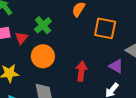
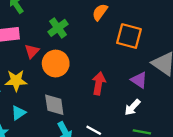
red triangle: (21, 38) -> (32, 51), moved

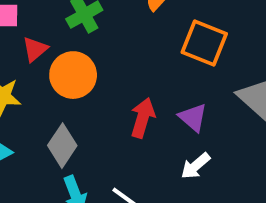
purple triangle: (139, 80) -> (193, 117), moved
gray diamond: (54, 105) -> (62, 146), turned 35

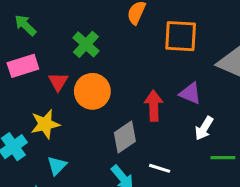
gray diamond: (62, 146) -> (125, 137), moved, turned 40

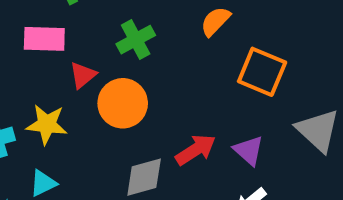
red arrow: (154, 106) -> (196, 150), turned 40

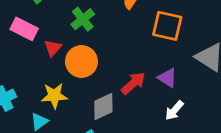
pink rectangle: (44, 39) -> (24, 29), turned 35
yellow star: (47, 124) -> (54, 96), moved

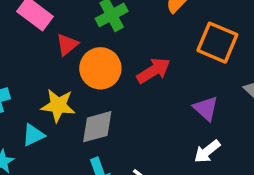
red arrow: (133, 83) -> (154, 71), moved
gray diamond: (103, 106) -> (97, 127), moved

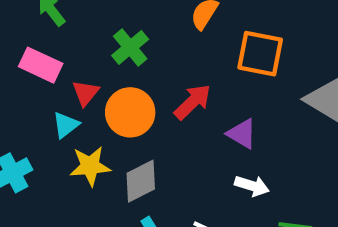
purple triangle: (206, 108) -> (242, 134), moved
cyan triangle: (33, 135) -> (66, 125), moved
white arrow: (207, 151) -> (252, 186), moved, turned -112

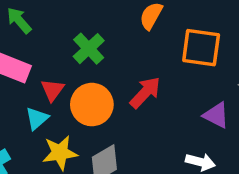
purple triangle: (242, 134) -> (216, 115), moved

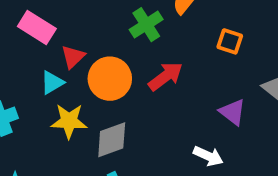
orange square: (201, 48) -> (230, 41), size x0.6
green cross: (89, 49) -> (146, 25), moved

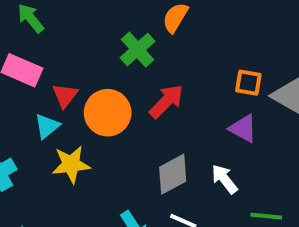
orange square: (230, 41) -> (248, 83), moved
gray diamond: (112, 140) -> (173, 174), moved
white arrow: (208, 156) -> (224, 179), turned -144

